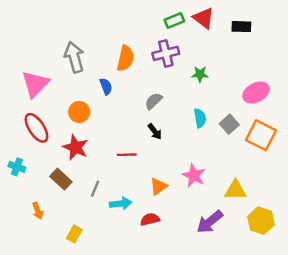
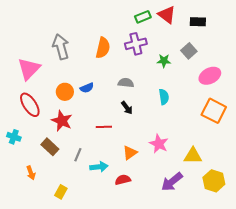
blue semicircle: (106, 86) -> (87, 88), moved, turned 88
gray semicircle: (154, 101) -> (126, 83), turned 49
gray square: (229, 124) -> (189, 51), moved

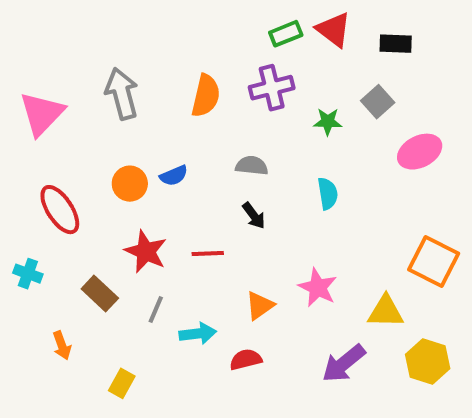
pink triangle: (29, 69) -> (42, 114), moved
orange square: (214, 111) -> (434, 262), moved
red star: (62, 121) -> (146, 252), moved

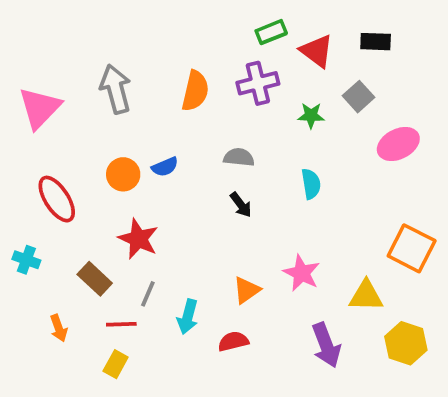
red triangle: (334, 30) -> (317, 51), moved
red line: (208, 254) -> (121, 324), moved
cyan arrow: (198, 333) -> (188, 317), turned 112
purple arrow: (344, 363) -> (326, 345), turned -72

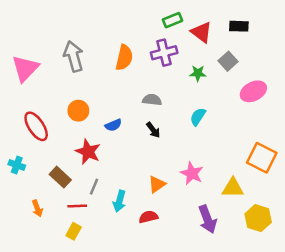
blue semicircle: (165, 167) -> (113, 125), moved
cyan semicircle: (311, 184) -> (198, 117), turned -138

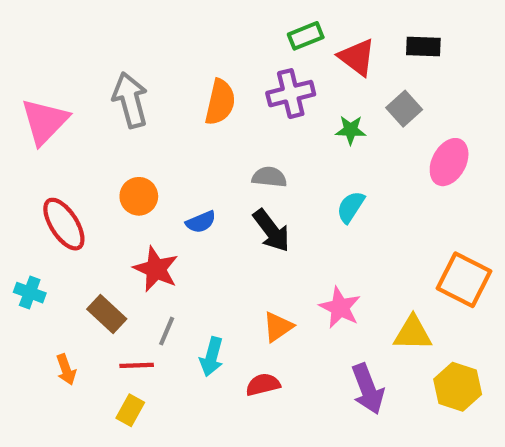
pink ellipse: (253, 91) -> (449, 162), turned -35
black arrow: (153, 130) -> (271, 231), size x1.5

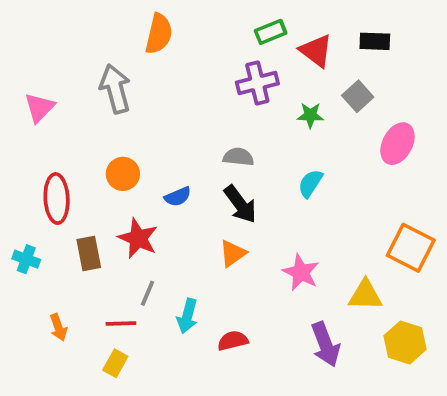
orange semicircle: (220, 102) -> (159, 34), moved
pink triangle: (45, 121) -> (39, 108), size x0.7
red ellipse: (64, 224) -> (57, 199), turned 30
brown rectangle: (107, 314) -> (89, 253), moved, turned 36
orange triangle: (278, 327) -> (233, 253), moved

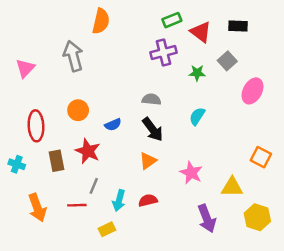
orange square: (411, 248) -> (261, 157), size x0.7
orange arrow: (58, 327) -> (37, 208), size x1.6
red semicircle: (233, 341) -> (148, 200), moved
yellow rectangle: (115, 363) -> (107, 229), moved, turned 35

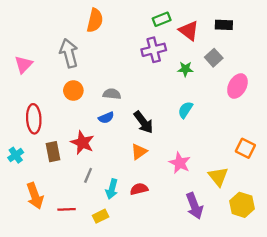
gray semicircle: (151, 99) -> (112, 94), moved
orange circle: (78, 110) -> (73, 91), moved
cyan cross: (17, 164) -> (16, 155), turned 35
yellow triangle: (232, 187) -> (218, 177), turned 50
red line: (77, 205) -> (67, 209), moved

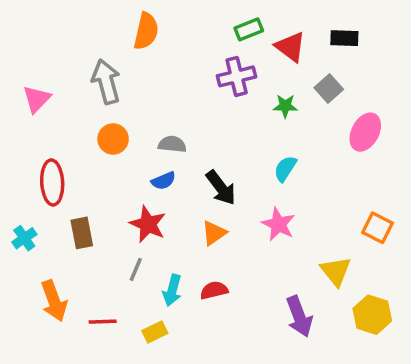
red star: (82, 143) -> (148, 224), moved
pink star: (180, 163) -> (278, 224), moved

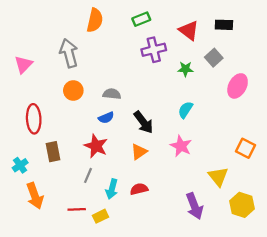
green rectangle: (249, 29) -> (141, 19), moved
cyan cross: (24, 238) -> (20, 165), moved
red line: (103, 322) -> (77, 209), moved

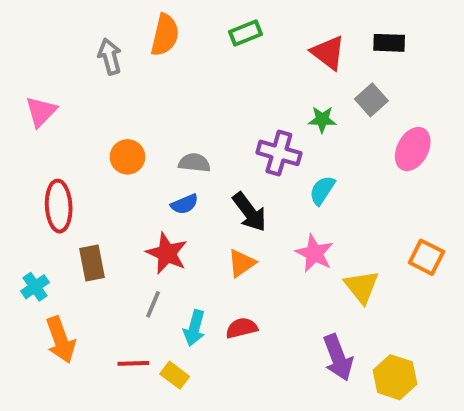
purple cross: (154, 50) -> (279, 153), moved, turned 30
gray arrow: (69, 53) -> (110, 57), moved, size x0.7
yellow triangle: (218, 177) -> (362, 287), moved
yellow hexagon: (242, 205) -> (395, 377), moved
yellow rectangle: (100, 216) -> (175, 375), turned 63

